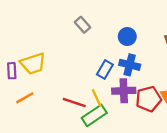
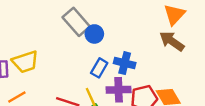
gray rectangle: (82, 25) -> (76, 22), size x1.6
blue circle: (127, 37) -> (94, 34), moved

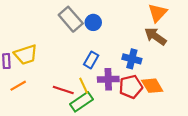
blue circle: (94, 34) -> (93, 22), moved
blue cross: (125, 63) -> (132, 59), moved

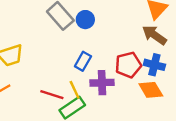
blue cross: (132, 59) -> (154, 65), moved
red pentagon: (131, 87) -> (128, 65), moved

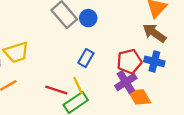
purple cross: (102, 83) -> (126, 82), moved, turned -30
orange diamond: (151, 90) -> (140, 97), moved

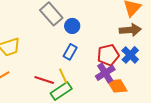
blue circle: (88, 18) -> (72, 26), moved
brown arrow: (154, 33) -> (130, 30), turned 140
blue cross: (154, 61) -> (130, 55), turned 30

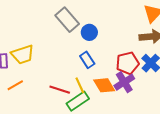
blue rectangle: (70, 52) -> (87, 60), turned -63
orange diamond: (117, 86) -> (104, 85), moved

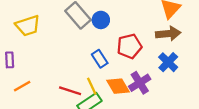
blue circle: (89, 32) -> (101, 20), moved
yellow trapezoid: (23, 55) -> (28, 26), moved
red pentagon: (127, 63) -> (129, 46), moved

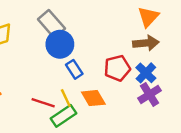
blue circle: (101, 20) -> (60, 44), moved, size x1.5
red pentagon: (129, 46) -> (117, 68), moved
purple cross: (140, 83) -> (149, 94), moved

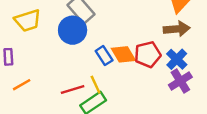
blue circle: (60, 44) -> (73, 30), moved
orange diamond: (93, 98) -> (123, 54), moved
red line: (43, 103) -> (73, 90), turned -35

